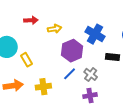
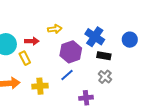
red arrow: (31, 20) -> (32, 41), moved
black rectangle: (113, 57) -> (104, 56), moved
gray cross: (91, 74) -> (105, 77), moved

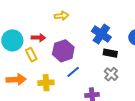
yellow arrow: (55, 29) -> (62, 16), moved
purple hexagon: (71, 52) -> (63, 51), moved

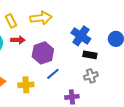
yellow arrow: (62, 16) -> (41, 18), size x1.5
yellow rectangle: (31, 55) -> (11, 21), moved
gray cross: (111, 74) -> (91, 76), turned 32

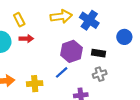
yellow arrow: (41, 18) -> (61, 16), moved
blue cross: (81, 36) -> (89, 20), moved
purple hexagon: (43, 53) -> (71, 51), moved

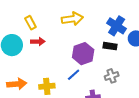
blue cross: (89, 20) -> (117, 26), moved
black rectangle: (98, 53) -> (110, 46), moved

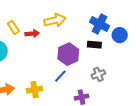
red arrow: (38, 42) -> (32, 34), moved

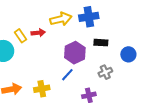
blue cross: (99, 24) -> (89, 17), moved, turned -36
yellow rectangle: (13, 27) -> (21, 36), moved
blue circle: (120, 35) -> (128, 54), moved

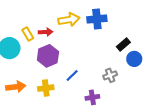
black rectangle: (101, 43) -> (123, 45), moved, turned -48
purple hexagon: (75, 53) -> (48, 56), moved

